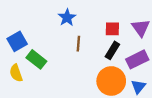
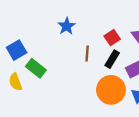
red square: (112, 29) -> (112, 38), turned -35
brown line: (78, 44) -> (87, 53), moved

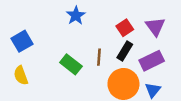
brown line: (87, 53) -> (99, 57), moved
green rectangle: (36, 68) -> (71, 64), moved

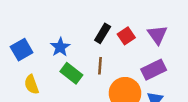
blue star: (76, 16) -> (60, 47), moved
black rectangle: (125, 51) -> (103, 33), moved
yellow semicircle: (21, 75) -> (32, 84), moved

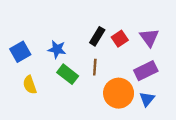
blue star: (60, 47) -> (57, 49), turned -30

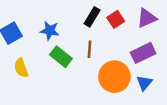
purple triangle: (149, 37) -> (147, 18), turned 42

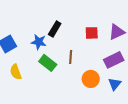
black rectangle: (92, 17) -> (55, 29), moved
red square: (116, 19) -> (92, 33), turned 32
orange circle: (114, 77) -> (91, 79), size x0.7

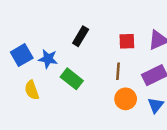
blue star: (39, 42) -> (48, 59), moved
brown line: (71, 57) -> (118, 71), moved

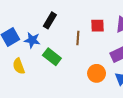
black rectangle: (81, 36) -> (50, 20), moved
brown line: (118, 71) -> (78, 38), moved

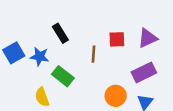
black rectangle: (50, 20) -> (60, 33), turned -63
yellow semicircle: (19, 66) -> (42, 97), moved

